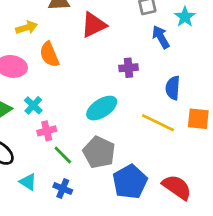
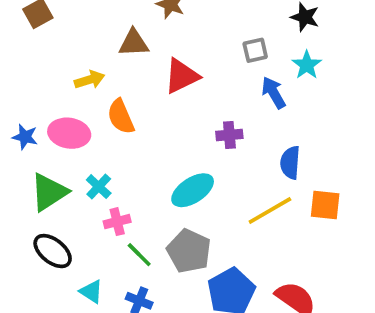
yellow line: (158, 123) -> (270, 210), turned -56

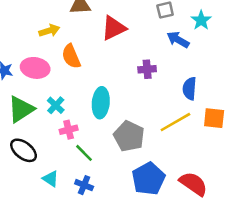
blue arrow: (274, 93) -> (178, 40), turned -30
cyan ellipse: (193, 190) -> (101, 103), moved, turned -52
gray pentagon: (189, 251) -> (129, 136), moved

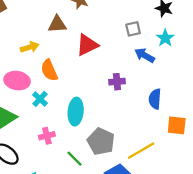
cyan cross: (56, 105) -> (40, 99), moved
yellow line: (175, 122) -> (141, 151), moved
green line: (84, 153) -> (74, 159), moved

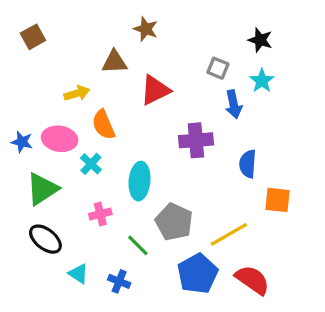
gray square: (133, 29) -> (218, 68), turned 35
blue arrow: (145, 55) -> (234, 104), turned -132
purple cross: (117, 82) -> (196, 140), size x1.5

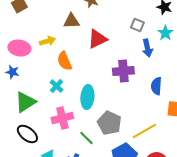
pink ellipse: (60, 139) -> (19, 48), moved
pink cross: (100, 214) -> (62, 118), size x1.5

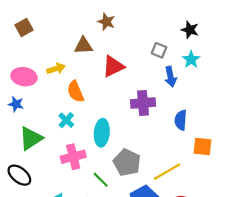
black ellipse: (27, 134) -> (19, 175), moved

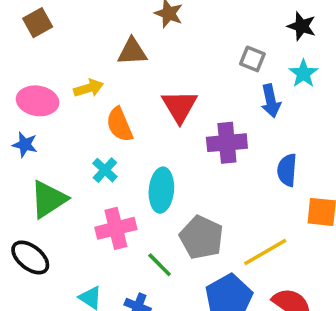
red triangle: (113, 66) -> (180, 106), moved, turned -35

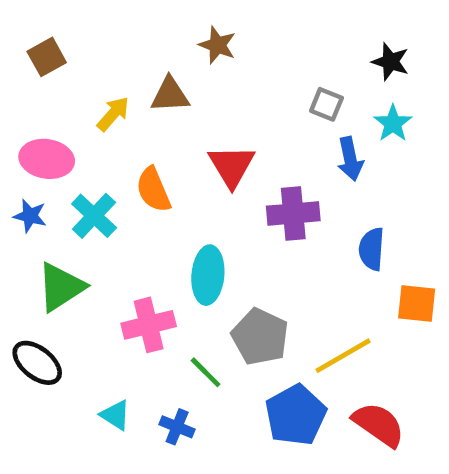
yellow arrow: (89, 88) -> (113, 114), moved, turned -32
cyan cross: (105, 170) -> (94, 216), moved, size x1.4

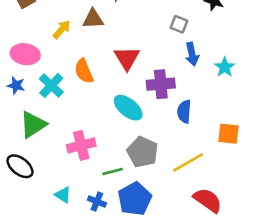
cyan star: (393, 123) -> (225, 67), moved
blue semicircle: (372, 249) -> (184, 112), moved
cyan ellipse: (208, 275) -> (128, 108), moved, turned -56
green line: (206, 372) -> (113, 171), turned -60
blue pentagon: (296, 415) -> (135, 199), moved

